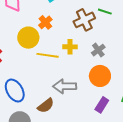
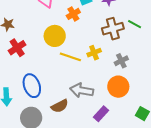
orange cross: (45, 22) -> (73, 14), moved
yellow cross: (70, 47) -> (94, 53), turned -32
purple rectangle: (102, 105) -> (101, 114), moved

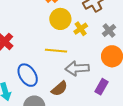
yellow circle: (55, 36) -> (60, 19), moved
yellow line: (70, 57) -> (56, 51), moved

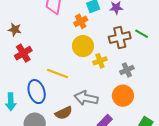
yellow line: (56, 51) -> (58, 74), moved

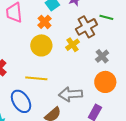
yellow circle: (83, 46) -> (41, 45), moved
yellow cross: (100, 61) -> (72, 45), moved

